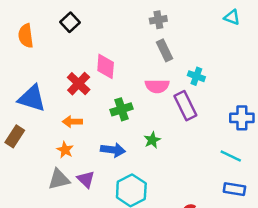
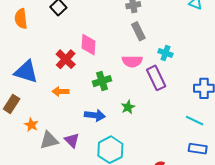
orange star: (65, 150) -> (31, 125), moved

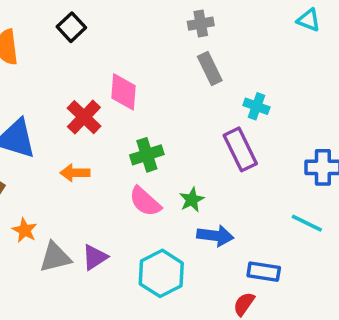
pink semicircle: (132, 61) -> (145, 202), moved, turned 42
blue arrow: (95, 115) -> (215, 236), moved
purple triangle: (72, 140) -> (95, 257), turned 42
blue rectangle: (198, 149) -> (264, 272), moved

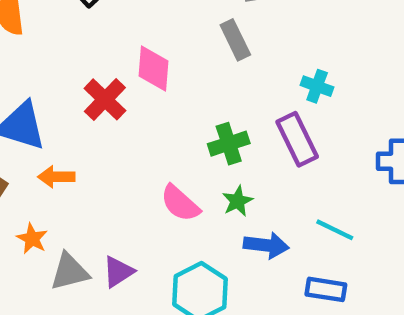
gray rectangle: (210, 69) -> (235, 40), moved
green cross: (147, 155) -> (229, 144), moved
orange arrow: (75, 173) -> (56, 177), moved
cyan line: (307, 223) -> (335, 230), moved

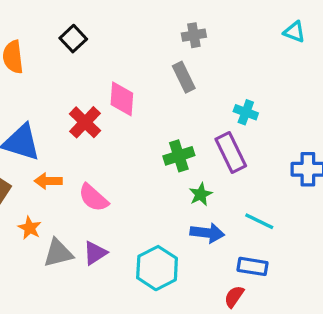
green star: (238, 201) -> (201, 194), moved
pink semicircle: (180, 203) -> (93, 198), moved

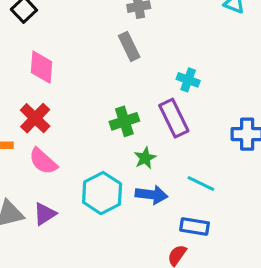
pink diamond: (122, 99) -> (41, 67), moved
red cross: (85, 122) -> (35, 118), moved
cyan hexagon: (157, 268) -> (102, 193), moved

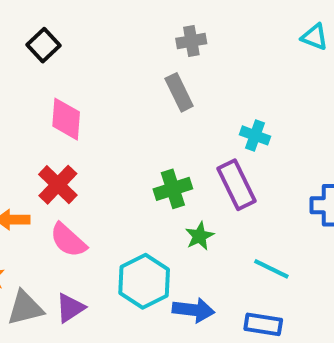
blue arrow: (151, 195) -> (193, 310), moved

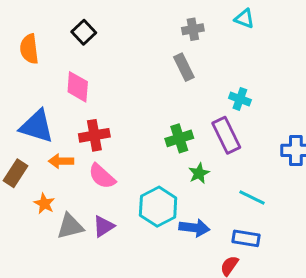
cyan triangle: (315, 37) -> (244, 19), moved
pink diamond: (66, 119) -> (78, 87), moved
red cross: (58, 185) -> (94, 135), turned 36

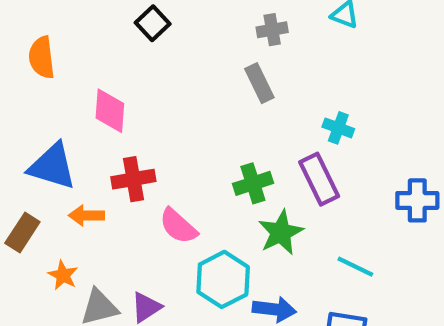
black square: (84, 32) -> (153, 23), moved
green star: (199, 173) -> (281, 232), size x1.5
pink semicircle: (102, 176) -> (178, 226), moved

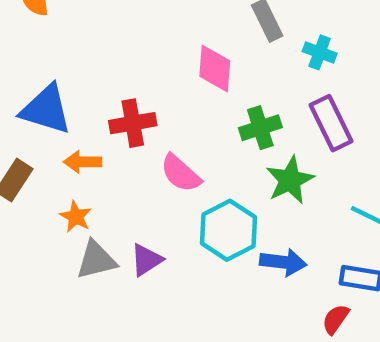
pink diamond: (110, 111) -> (215, 68), moved
cyan cross: (338, 128) -> (320, 52), moved
orange star: (63, 275) -> (76, 217), moved

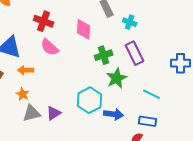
red cross: (133, 123) -> (44, 21), moved, turned 30
pink semicircle: (181, 173) -> (50, 47), moved

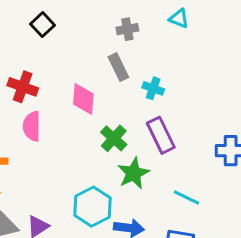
pink semicircle: (50, 47) -> (32, 126), turned 48
green cross: (104, 55) -> (114, 138), turned -30

